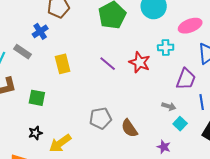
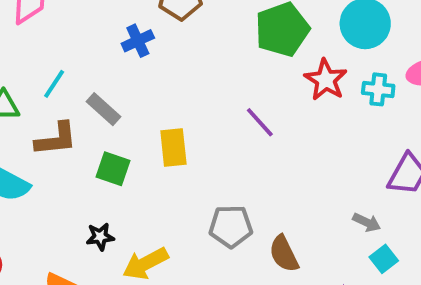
cyan cross: (166, 47) -> (378, 89), moved
gray rectangle: (23, 52) -> (103, 109), moved
red star: (140, 62) -> (326, 80), moved
yellow rectangle: (63, 64) -> (173, 147), moved

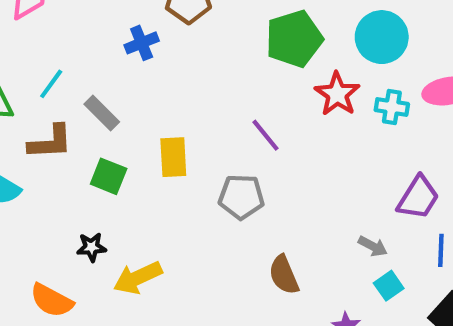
gray pentagon: (231, 226) -> (241, 197), moved

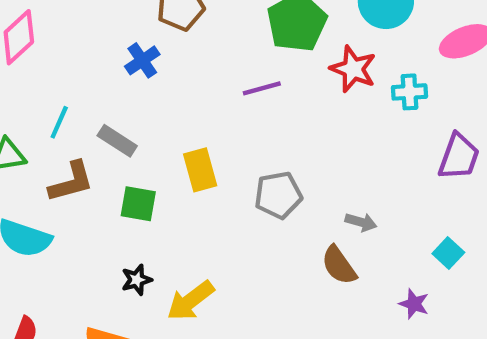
cyan cross: (392, 107) -> (409, 92), moved
purple line: (266, 135) -> (262, 88), moved, turned -54
gray arrow: (373, 246) -> (361, 222), moved

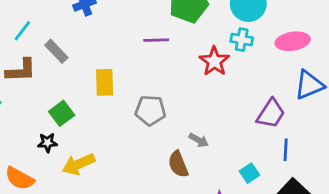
red star: (353, 69) -> (214, 61), moved
cyan cross: (409, 92) -> (242, 40), moved
green square: (138, 204) -> (62, 113), moved, turned 30

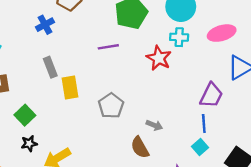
gray rectangle: (56, 51) -> (50, 67), moved, turned 30
gray pentagon: (150, 110) -> (111, 106), turned -30
green square: (62, 113) -> (25, 115), moved
blue line: (286, 150) -> (204, 124), moved

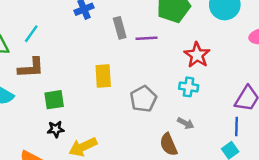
cyan cross: (179, 37) -> (189, 87), moved
gray rectangle: (50, 67) -> (120, 28), moved
green square: (25, 115) -> (54, 100), turned 30

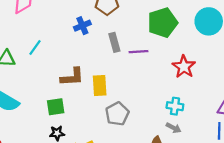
brown L-shape: (31, 68) -> (72, 77), moved
cyan cross: (189, 87) -> (175, 106), moved
gray pentagon: (143, 99) -> (117, 114), moved

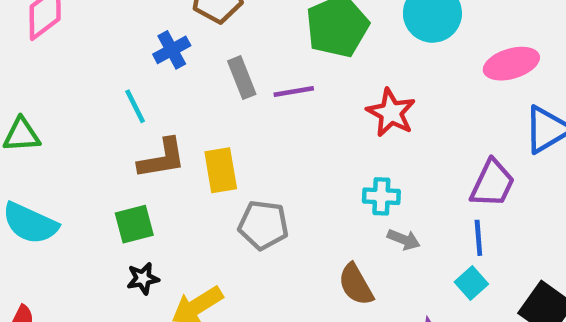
cyan line: (35, 48) -> (135, 106), moved, turned -56
gray pentagon: (117, 114) -> (263, 225), turned -30
gray arrow: (174, 128) -> (404, 240), moved

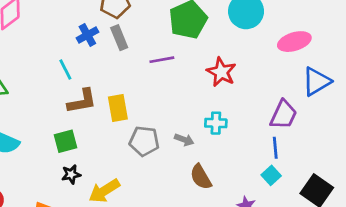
gray rectangle: (242, 78) -> (119, 38), moved
gray arrow: (404, 240) -> (184, 140), moved

